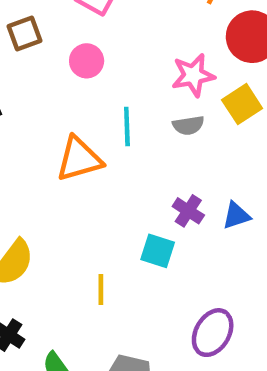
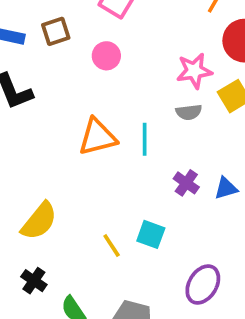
cyan line: (127, 127) -> (145, 139), moved
cyan square: (158, 251) -> (151, 234), moved
yellow line: (101, 289) -> (112, 246), turned -35

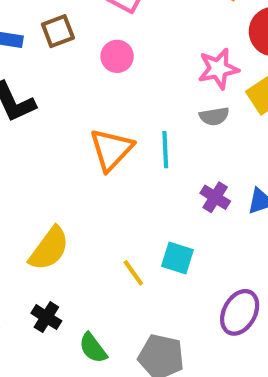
orange triangle: (97, 137) -> (111, 149), turned -30

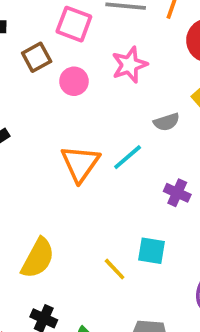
brown square: (58, 31) -> (37, 57), moved
pink star: (218, 69) -> (130, 65), moved
cyan line: (165, 150) -> (128, 157), turned 60

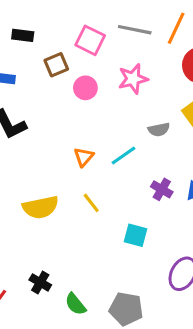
orange triangle: (80, 164) -> (84, 157), size x0.6
yellow semicircle: (38, 258) -> (41, 207), moved, turned 44
yellow line: (115, 269) -> (91, 203), moved

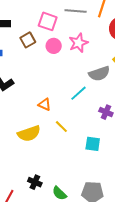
pink circle: (85, 88) -> (54, 46), moved
gray semicircle: (159, 130) -> (99, 74), size x1.5
orange triangle: (84, 157) -> (45, 104), moved, turned -40

